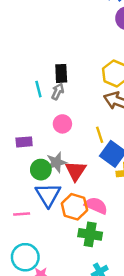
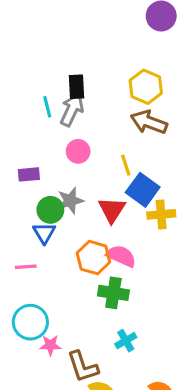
gray arrow: (58, 92) -> (72, 110), size x1.5
red triangle: (76, 171) -> (112, 210), moved
blue triangle: (48, 195) -> (44, 233), moved, size x0.7

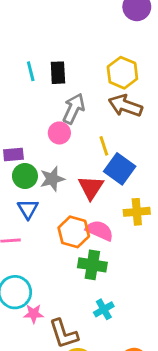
cyan line: (47, 107) -> (31, 71), moved
gray arrow: (72, 110) -> (74, 109), moved
green circle: (50, 210) -> (25, 176), moved
yellow cross: (161, 214) -> (137, 212), moved

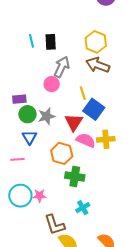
pink semicircle: (100, 230) -> (86, 140), moved
pink star: (34, 314) -> (40, 196), moved

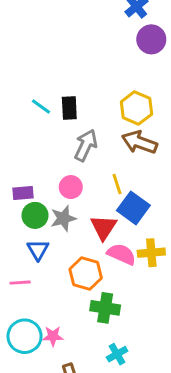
cyan line: (31, 41) -> (41, 107), turned -40
pink circle: (52, 84) -> (71, 187), moved

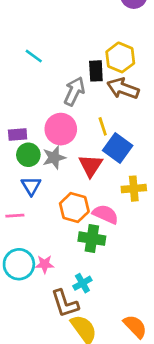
black rectangle: (69, 108) -> (96, 71), moved
pink circle: (71, 187) -> (61, 129), size x1.5
pink semicircle: (121, 254) -> (105, 214), moved
cyan cross: (117, 354) -> (82, 283), moved

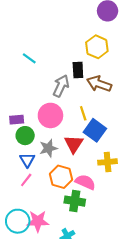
yellow hexagon: (120, 57) -> (97, 47), moved
gray star: (54, 157) -> (48, 148), moved
pink line: (15, 216) -> (26, 180), moved, turned -48
pink star: (45, 264) -> (38, 221), size x1.5

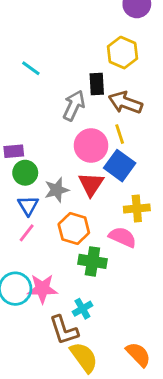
yellow line: (83, 113) -> (120, 134), moved
pink circle: (50, 115) -> (91, 146), moved
pink semicircle: (85, 182) -> (123, 237), moved

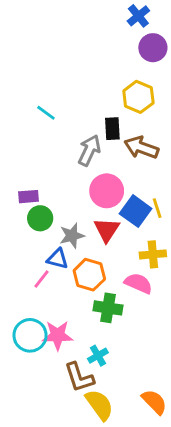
yellow line: (120, 134) -> (157, 208), moved
blue triangle: (28, 206) -> (57, 259), moved, turned -45

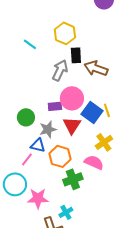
yellow hexagon: (138, 97) -> (65, 33), moved
purple rectangle: (29, 197) -> (55, 106), moved
yellow cross: (153, 254) -> (104, 142), turned -30
green cross: (108, 308) -> (73, 179), turned -30
cyan circle: (30, 335) -> (15, 184), moved

